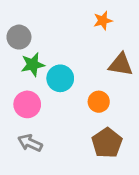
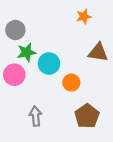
orange circle: (99, 102) -> (71, 83), moved
pink circle: (27, 104) -> (14, 75), moved
gray arrow: (30, 143) -> (36, 116), moved, turned 60

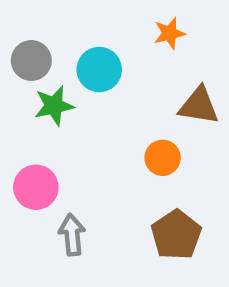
cyan circle: (49, 64) -> (99, 70), moved
pink circle: (14, 75) -> (36, 187), moved
orange circle: (71, 83) -> (163, 158), moved

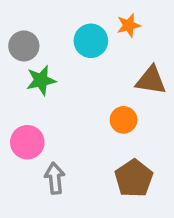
cyan circle: (99, 70) -> (91, 41), moved

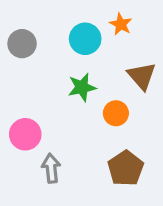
orange star: (129, 25) -> (121, 24), turned -30
green star: (41, 80) -> (82, 87), moved
brown triangle: (151, 80) -> (142, 76), turned 40

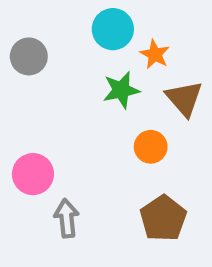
orange star: (121, 24) -> (155, 54), moved
cyan circle: (85, 39) -> (113, 29), moved
green star: (82, 87) -> (121, 90), moved

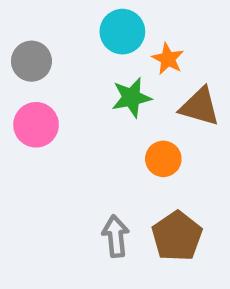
brown triangle: (184, 98) -> (200, 107), turned -33
pink circle: (33, 174) -> (36, 125), moved
gray arrow: (67, 218) -> (116, 236), moved

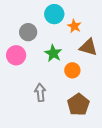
gray circle: (31, 61) -> (28, 32), moved
green star: (131, 97) -> (53, 53), moved, turned -30
gray arrow: (116, 236) -> (40, 92), moved

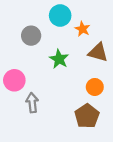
pink circle: (16, 55) -> (14, 80), moved
orange circle: (72, 70) -> (95, 87), moved
gray arrow: (40, 92) -> (32, 103), moved

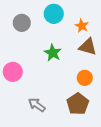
orange star: (82, 29) -> (82, 26), moved
gray circle: (31, 36) -> (22, 23), moved
gray arrow: (32, 103) -> (37, 105), moved, turned -48

